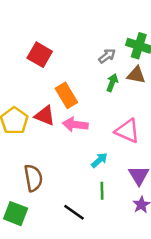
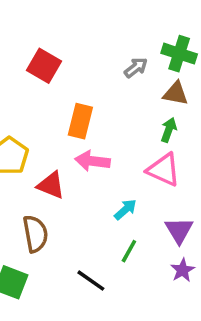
green arrow: (112, 83) -> (169, 130), moved
orange rectangle: (66, 95) -> (80, 121), turned 45
red triangle: (45, 116) -> (51, 185), moved
green line: (102, 191) -> (129, 251), turned 30

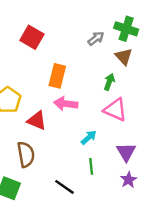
brown triangle: (176, 93) -> (124, 57), turned 36
green arrow: (169, 130) -> (109, 82), moved
green line: (129, 251) -> (91, 166), turned -35

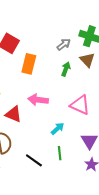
orange rectangle: (57, 76) -> (29, 64), moved
green arrow: (109, 82) -> (66, 69), moved
black line: (65, 187) -> (34, 160), moved

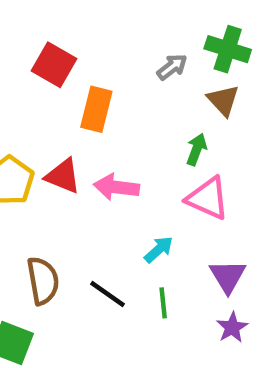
green arrow: (66, 69) -> (197, 149), moved
red triangle: (13, 114) -> (63, 176), moved
black line: (34, 160) -> (107, 294), moved

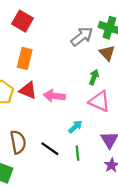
red square: (54, 65) -> (22, 21), moved
gray arrow: (172, 67) -> (82, 36), size x1.5
orange rectangle: (96, 109) -> (25, 58), moved

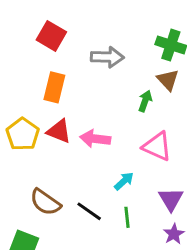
gray arrow: (82, 36) -> (107, 57), moved, turned 40
green arrow: (94, 77) -> (145, 101), moved
brown semicircle: (18, 142) -> (45, 202), turned 135

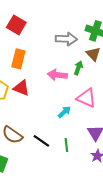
gray arrow: (107, 57) -> (66, 39), moved
pink arrow: (95, 139) -> (57, 75), moved
cyan arrow: (124, 181) -> (64, 112), moved

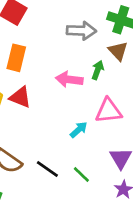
pink triangle: (86, 98) -> (109, 111), turned -30
green line: (66, 145) -> (81, 175), turned -40

